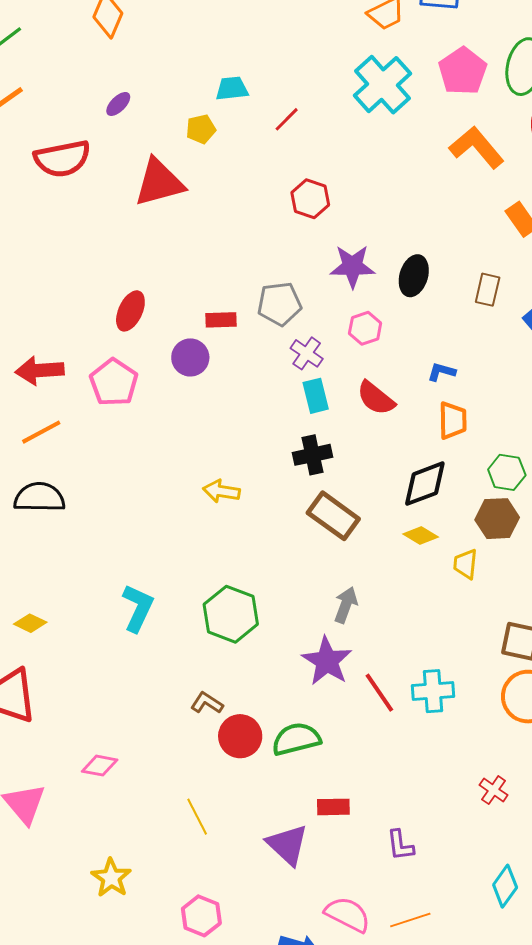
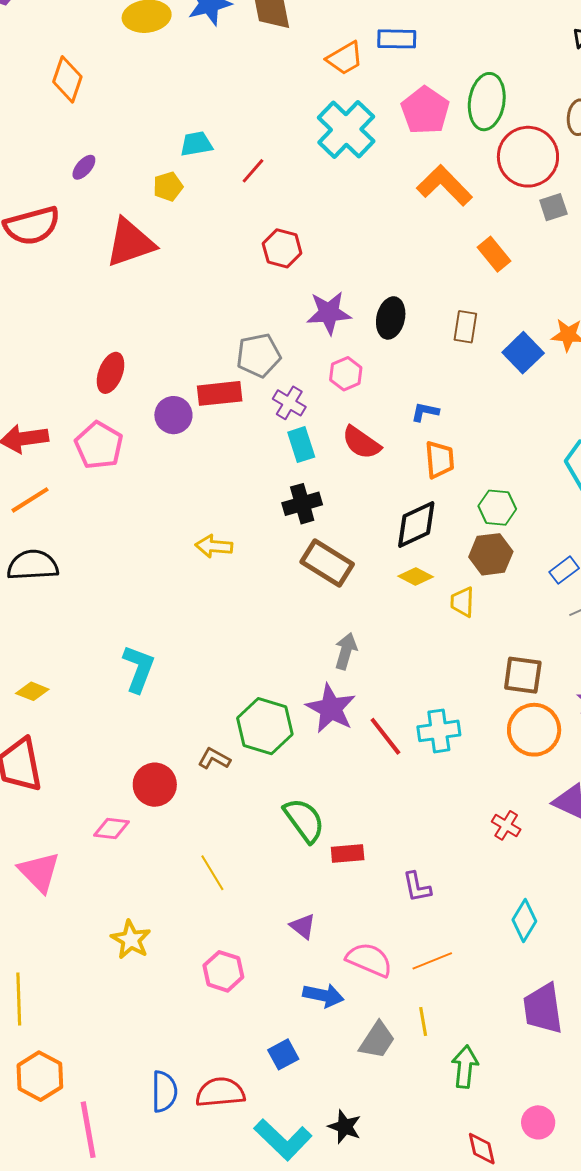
red rectangle: (221, 320) -> (220, 393), moved, size x1.4
green hexagon: (231, 614) -> (265, 726), moved
red circle: (240, 736) -> (155, 785), moved
green semicircle: (296, 739) -> (304, 820), moved, turned 72
purple triangle: (287, 845) -> (303, 926), moved, size x0.6

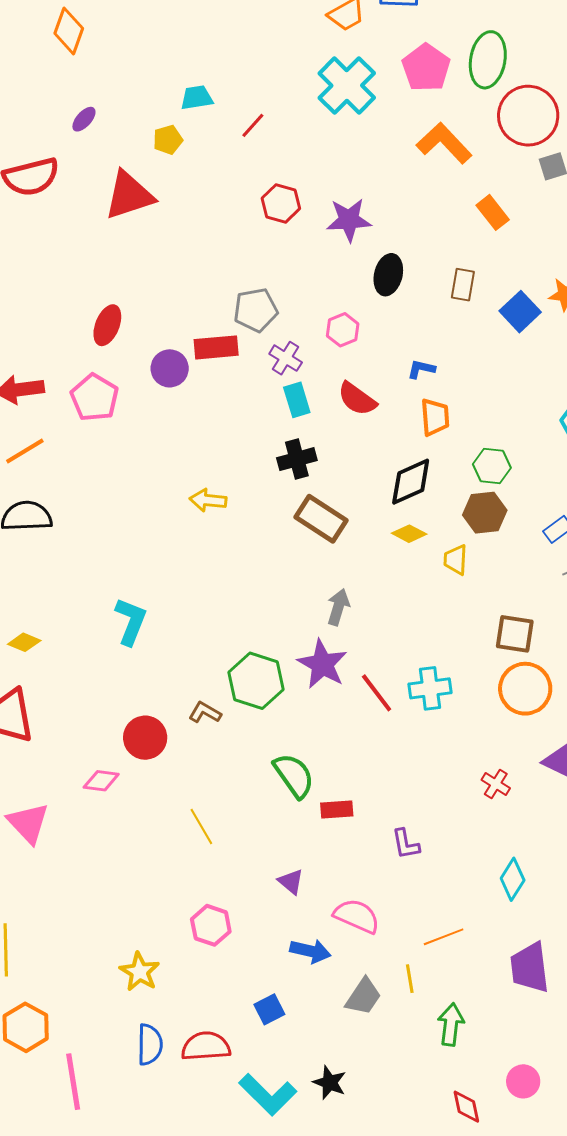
purple star: (329, 313) -> (349, 220), moved
yellow star: (131, 940) -> (140, 972), moved
orange line: (432, 961) -> (444, 937), moved

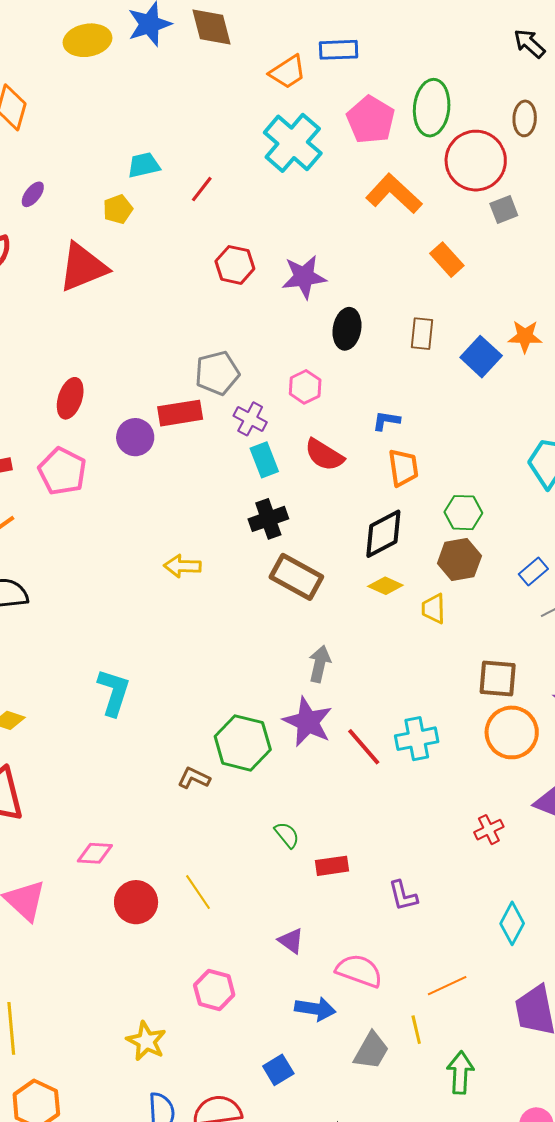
red circle: (145, 738) -> (136, 902), moved
green semicircle: (294, 776) -> (287, 835), size x0.6
red cross: (496, 784) -> (489, 830), turned 36

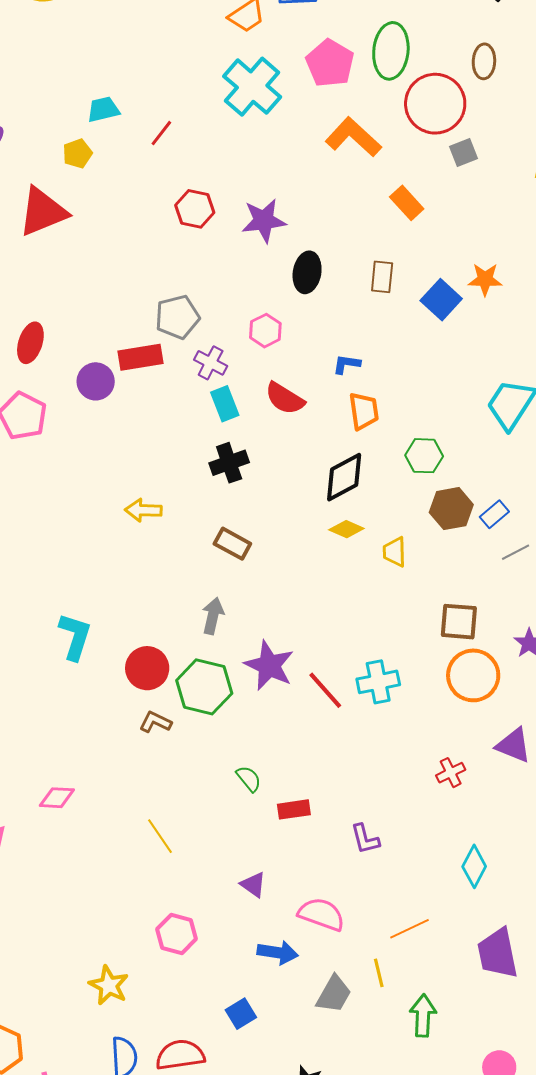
brown hexagon: (459, 560) -> (451, 509), moved
brown rectangle: (296, 577) -> (232, 544), moved, size x0.7
gray arrow: (320, 664) -> (213, 616), moved
red circle: (136, 902) -> (147, 668), moved

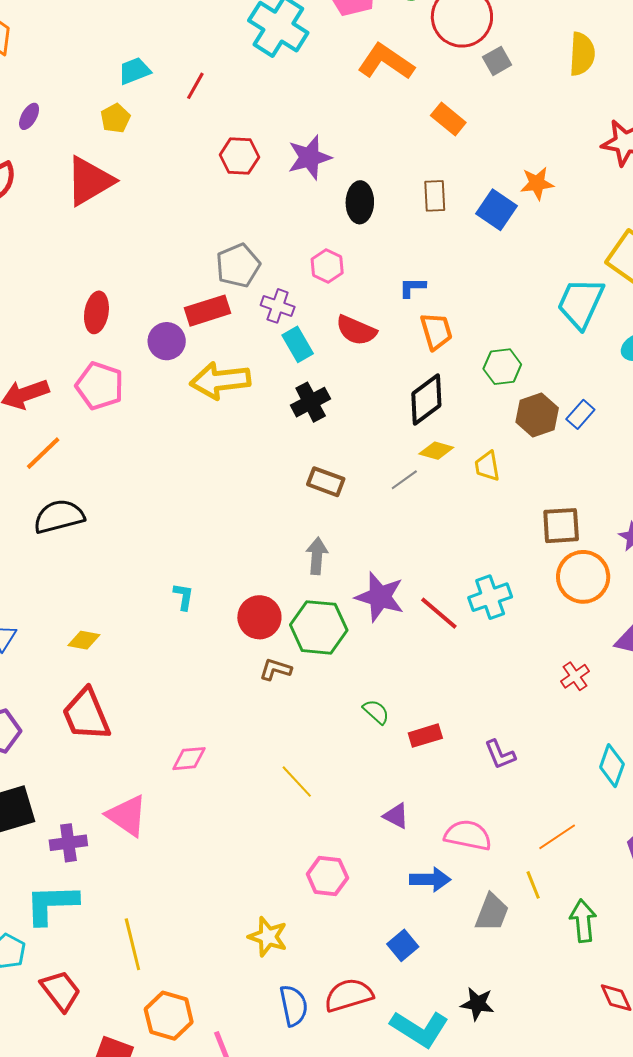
yellow arrow: (143, 510) -> (220, 380), moved, size x1.6
gray line: (516, 552) -> (404, 480), moved
cyan L-shape: (75, 637) -> (183, 597), size x0.6

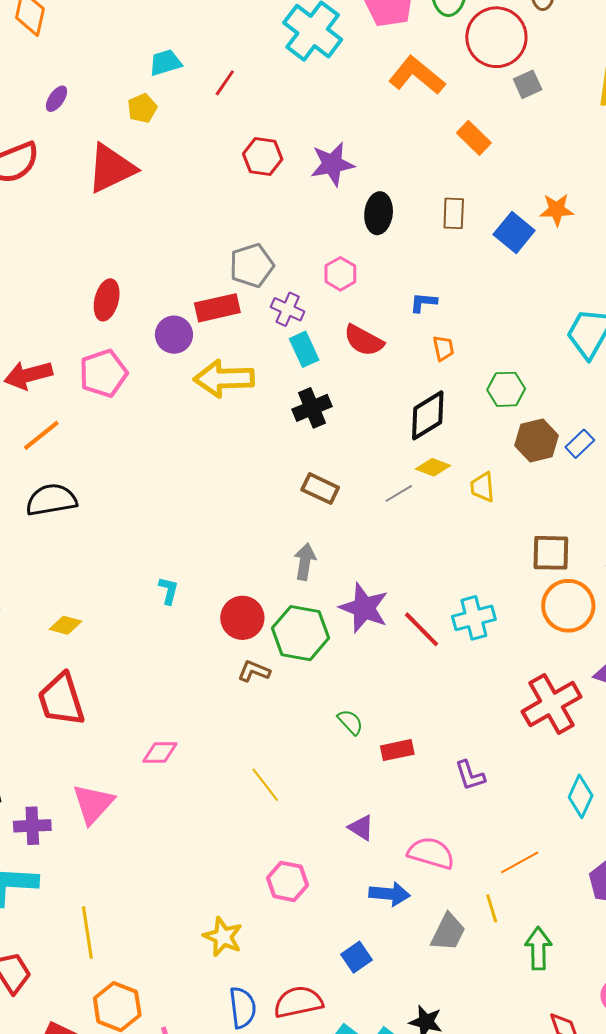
orange trapezoid: (436, 331) -> (443, 348), size x0.7
pink pentagon: (100, 386) -> (103, 373), turned 30
red cross: (575, 676) -> (552, 704), size x2.0
pink triangle: (127, 816) -> (93, 804), turned 33

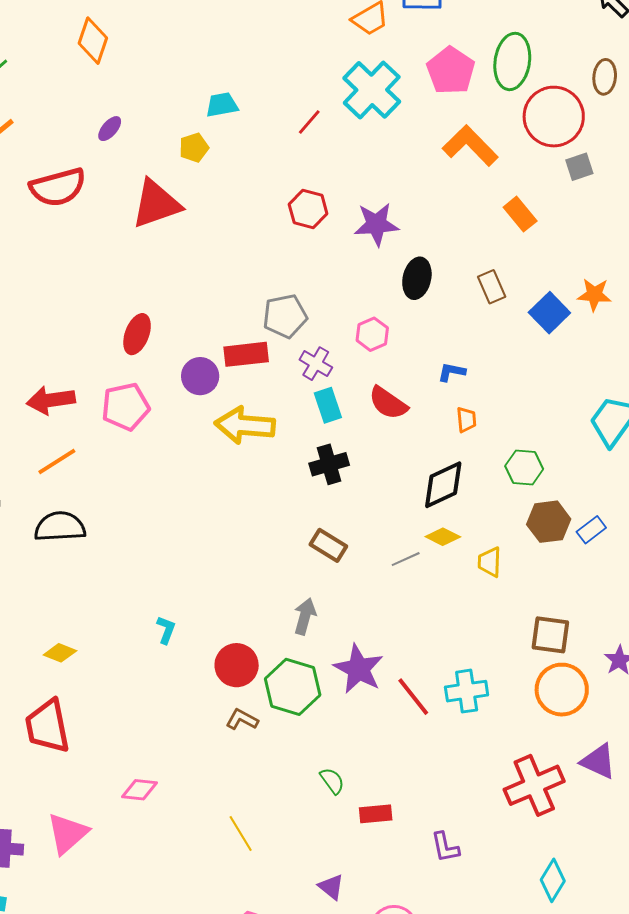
red line: (225, 83) -> (309, 122), moved
brown rectangle: (454, 213) -> (492, 287), turned -32

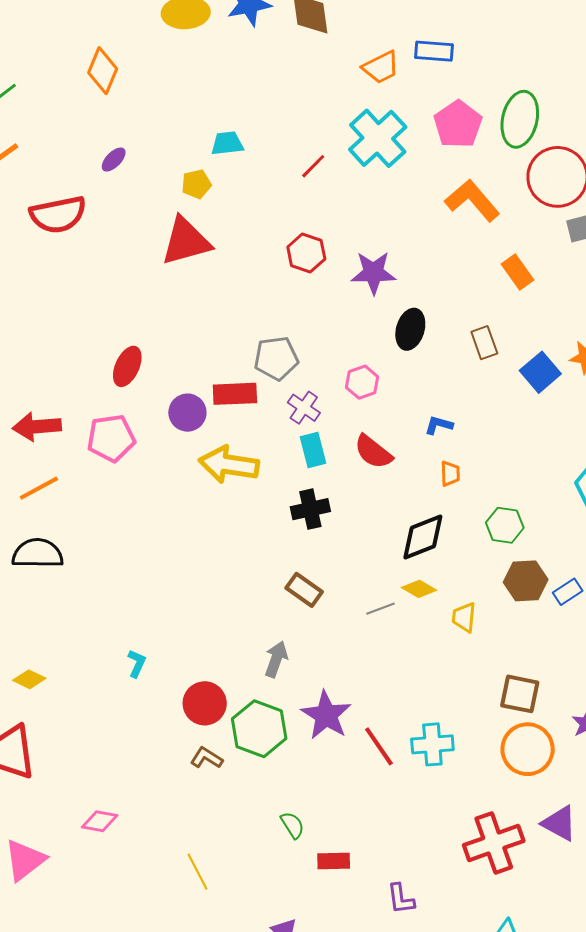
red triangle: (156, 204) -> (186, 241), moved

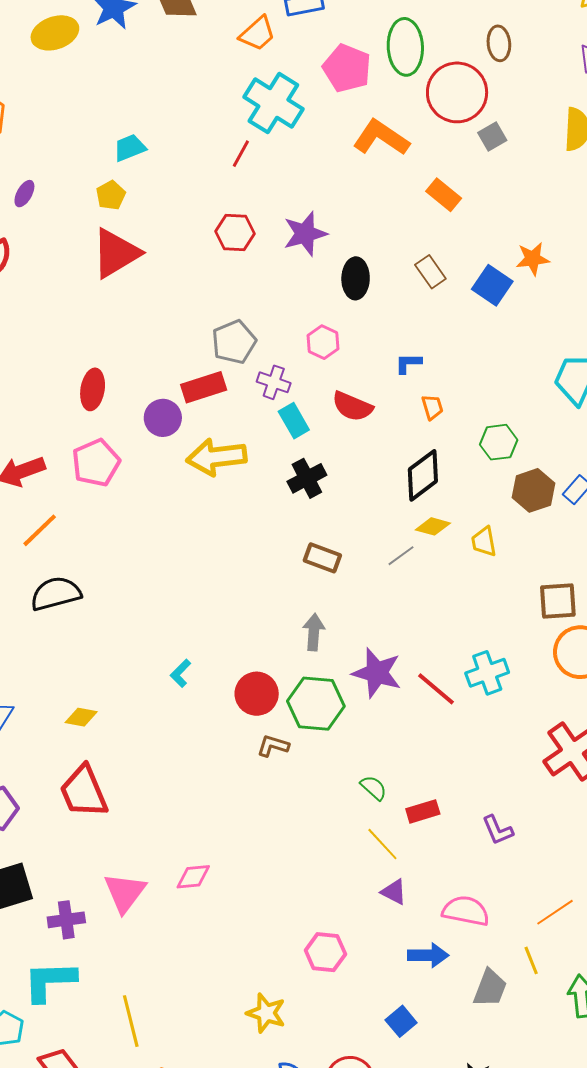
red line: (313, 166) -> (241, 154), moved
cyan L-shape: (137, 663) -> (181, 673), turned -144
pink diamond: (100, 821) -> (193, 877), moved
yellow line: (198, 872) -> (382, 844), moved

